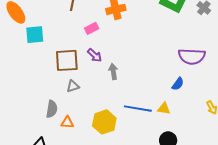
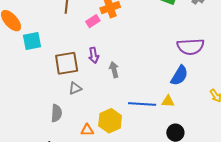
pink rectangle: (92, 28) -> (93, 21), moved
purple arrow: (95, 55) -> (94, 55), turned 42
blue semicircle: (178, 84) -> (179, 75), size x1.5
orange triangle: (67, 122) -> (87, 130), moved

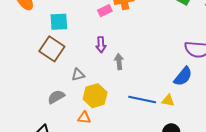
cyan square: (32, 41) -> (59, 22), moved
brown square: (67, 63) -> (52, 49), moved, turned 35
gray semicircle: (57, 113) -> (56, 97), turned -132
yellow hexagon: (110, 121) -> (95, 96), moved

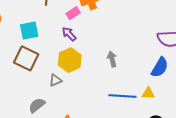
purple arrow: (101, 45) -> (69, 34), moved, turned 147
gray arrow: (119, 62) -> (112, 59), moved
yellow hexagon: (95, 96) -> (70, 60), moved

